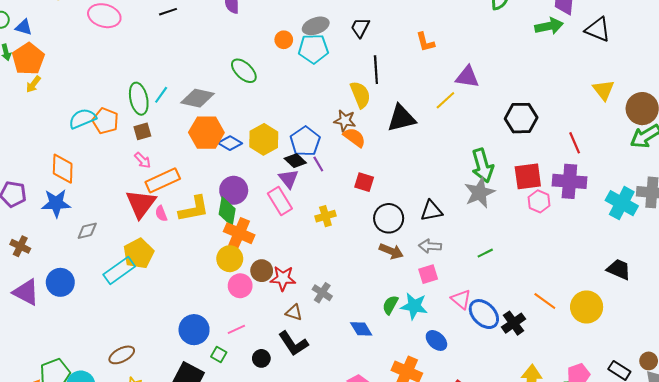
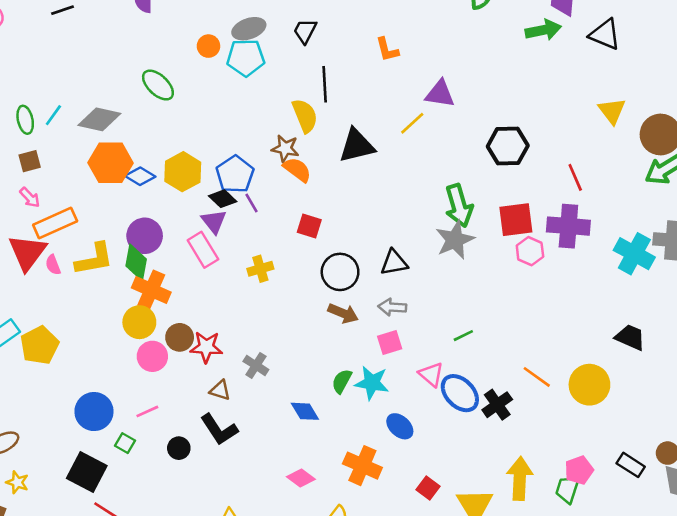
green ellipse: (139, 99) -> (25, 120), size x0.7
yellow pentagon: (139, 253) -> (40, 345), moved
green line: (485, 253) -> (463, 336), moved

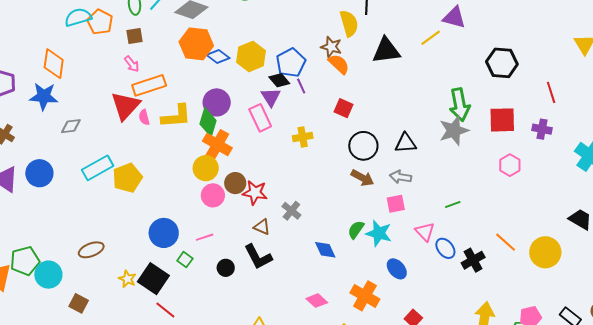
purple cross: (568, 226) -> (542, 129), size x0.6
pink hexagon: (530, 251) -> (510, 165), moved
blue ellipse: (460, 393) -> (445, 248), size x0.7
yellow star: (17, 482) -> (127, 279), moved

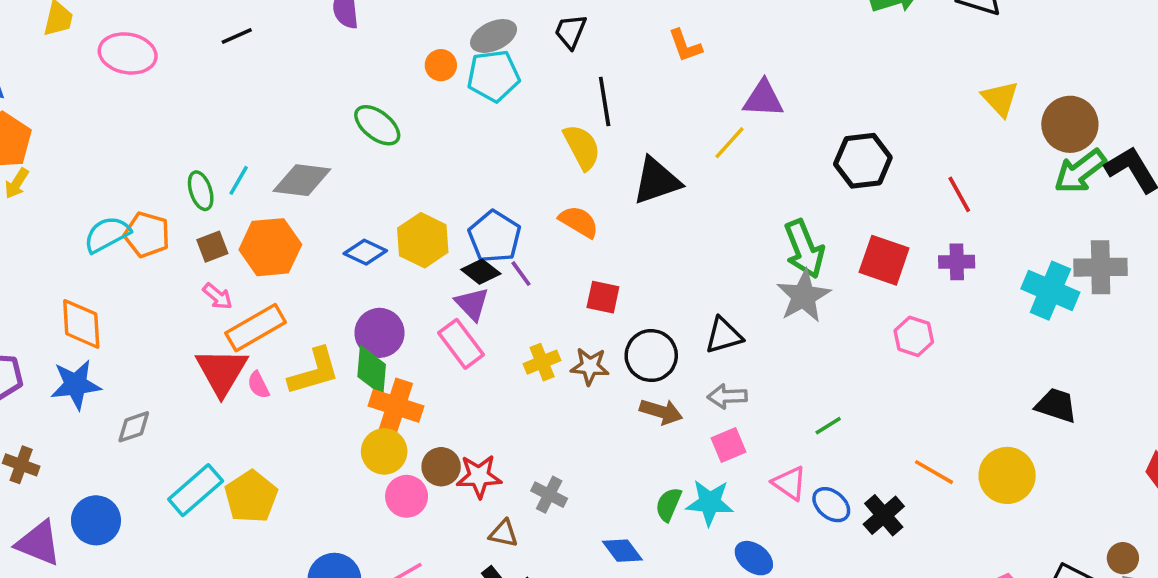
orange hexagon: (196, 44) -> (270, 247), moved
brown star: (331, 47) -> (590, 366), moved
red square: (502, 120) -> (884, 260), turned 32

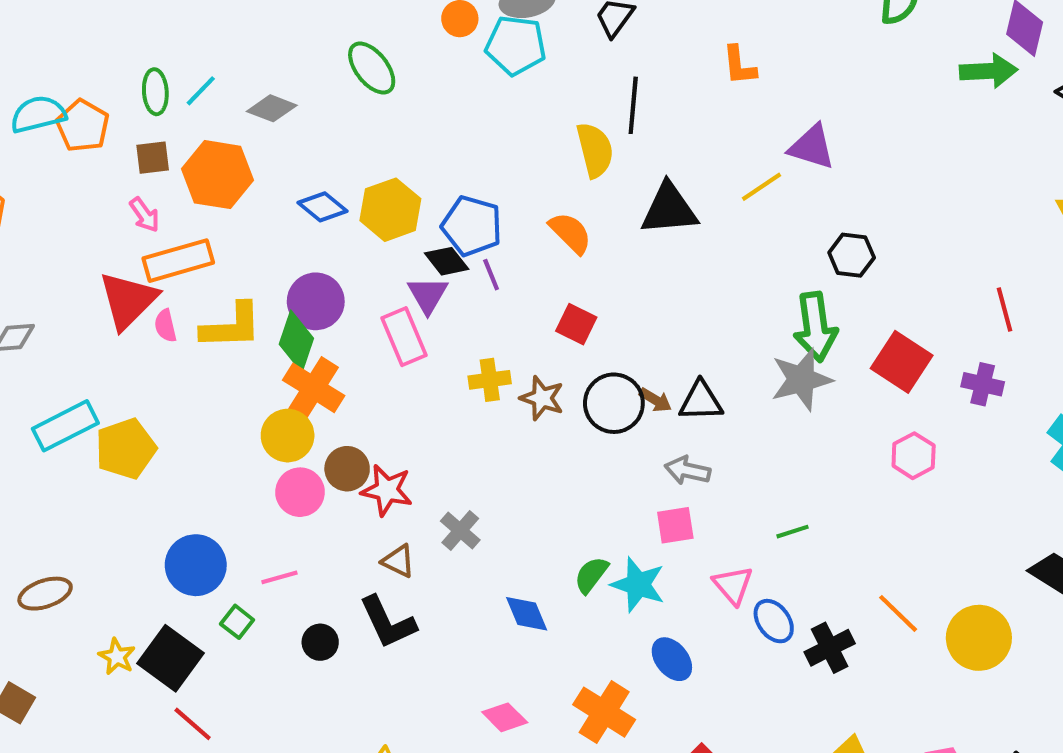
black hexagon: (863, 161) -> (852, 255), moved, size x0.7
gray diamond: (302, 180) -> (272, 108), size x0.7
blue pentagon: (495, 237) -> (472, 226), turned -30
brown arrow: (661, 412) -> (655, 400), moved, size x0.7

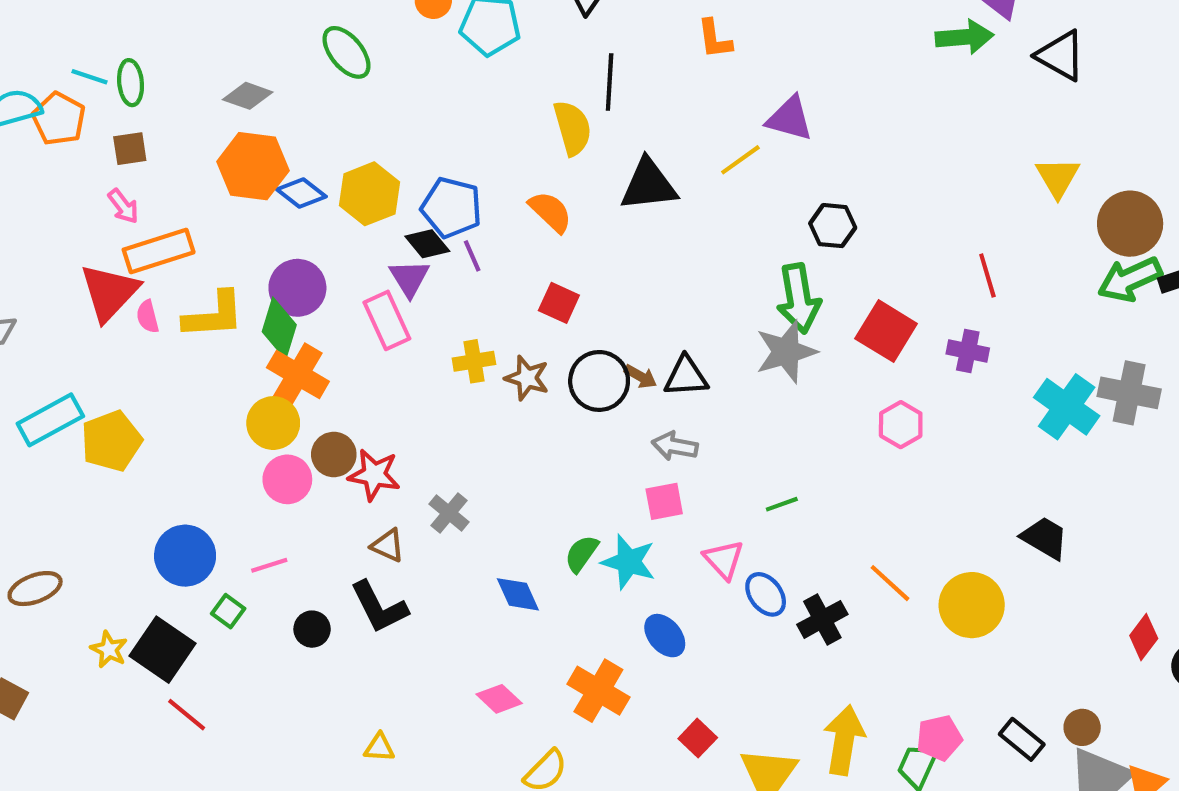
cyan line: (201, 91) -> (89, 77), moved, turned 66
orange hexagon: (218, 175) -> (253, 166), moved

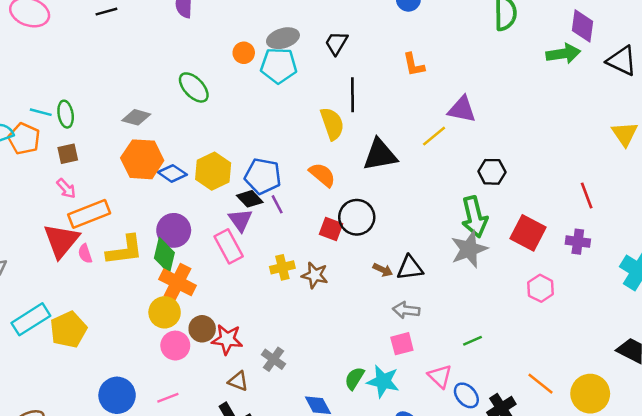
black circle: (599, 381) -> (357, 217), moved

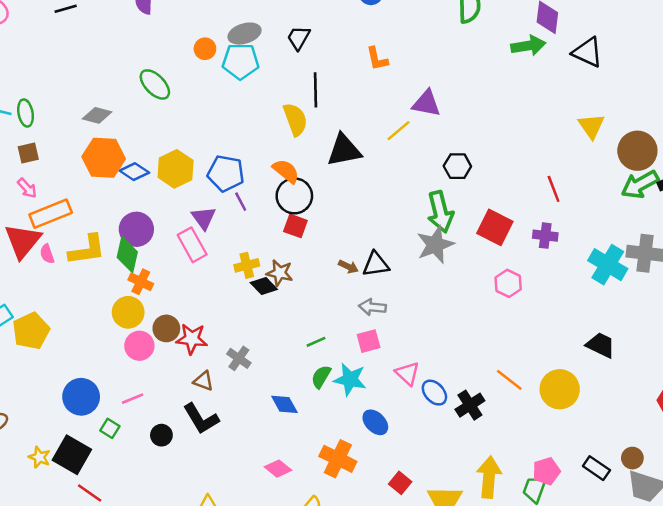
black diamond: (250, 199) -> (264, 286), moved
black circle: (357, 217) -> (294, 196), moved
orange cross: (177, 282) -> (141, 282), size x0.7
green line: (472, 341) -> (316, 342), moved

